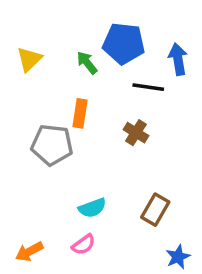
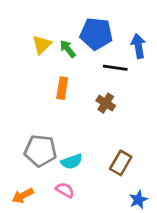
yellow triangle: (29, 59) -> (42, 45), moved
gray pentagon: (52, 145) -> (40, 151), moved
pink semicircle: (84, 245) -> (65, 190), turned -114

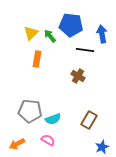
orange rectangle: (62, 88) -> (37, 59), moved

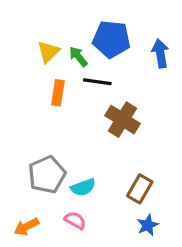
black line: (85, 50) -> (97, 82), moved
brown cross: (78, 76) -> (123, 120), size x1.5
gray pentagon: (30, 111) -> (47, 175), turned -30
blue star: (102, 147) -> (148, 225), moved

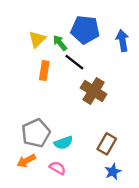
black line: (97, 82) -> (74, 62), turned 30
orange arrow: (26, 227) -> (26, 161), moved

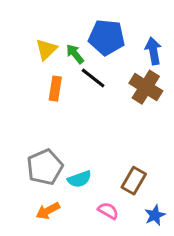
brown cross: (94, 91) -> (146, 87), moved
orange arrow: (26, 161) -> (48, 211), moved
pink semicircle: (57, 168) -> (108, 211), moved
blue star: (113, 172) -> (155, 215), moved

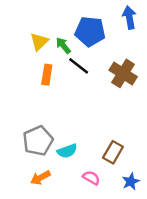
blue arrow: (153, 51) -> (129, 18), moved

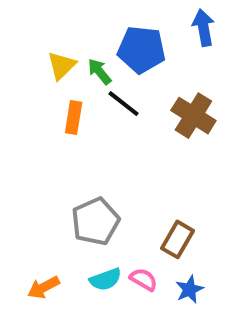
gray pentagon: (38, 141) -> (96, 221), moved
cyan semicircle: (67, 151) -> (106, 279), moved
orange arrow: (40, 178) -> (44, 287), moved
blue star: (131, 181) -> (189, 289), moved

